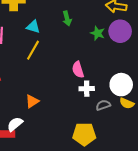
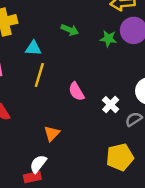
green arrow: (67, 18) -> (70, 30), turned -40
pink semicircle: (78, 70) -> (76, 91), moved
white cross: (87, 89) -> (111, 105), turned -32

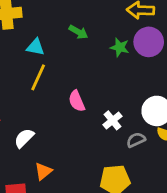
orange triangle: (52, 133) -> (43, 171), moved
white semicircle: (38, 164) -> (24, 138), moved

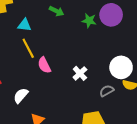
yellow line: (38, 77) -> (28, 48), turned -48
pink semicircle: (77, 101) -> (44, 65), moved
white cross: (113, 120) -> (80, 73), moved

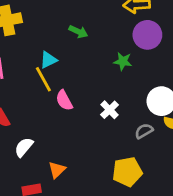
green star: (89, 21) -> (123, 61), moved
cyan triangle: (24, 25) -> (48, 60), moved, turned -32
white semicircle: (21, 96) -> (24, 147), moved

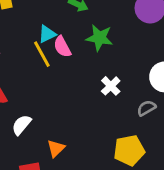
green star: (123, 61) -> (99, 38), moved, size x1.4
pink semicircle: (64, 100) -> (62, 47), moved

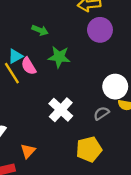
white cross: (111, 86) -> (61, 110), moved, size x1.5

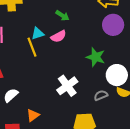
green star: (59, 57) -> (96, 57), moved
pink semicircle: (29, 66) -> (58, 36), moved, turned -98

